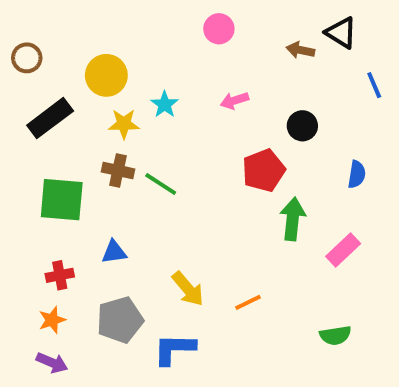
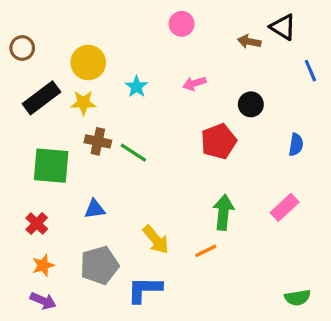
yellow star: (124, 124) -> (83, 103), moved
green arrow: (293, 219) -> (223, 212), moved
red cross: (60, 275) -> (37, 223), moved, turned -35
green semicircle: (335, 335) -> (298, 298), moved

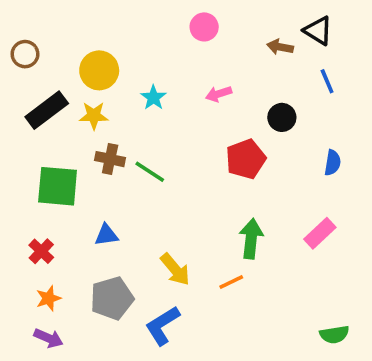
blue line: (310, 71) -> (327, 81), moved
blue L-shape: (145, 290) -> (162, 325), turned -33

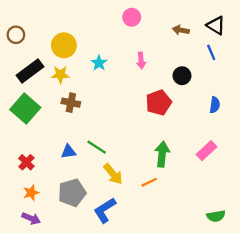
black triangle: (318, 31) -> (216, 25), moved
pink arrow: (219, 94) -> (141, 61), turned -77
green line: (150, 172) -> (97, 147), moved
green square: (58, 186) -> (25, 108), moved, turned 36

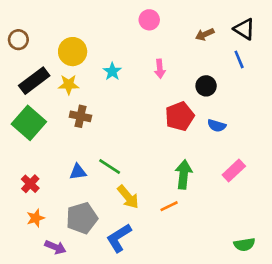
brown arrow: (181, 30) -> (205, 34), turned -35
blue semicircle: (215, 105) -> (217, 126), moved, turned 98
purple arrow: (31, 218) -> (55, 247), moved

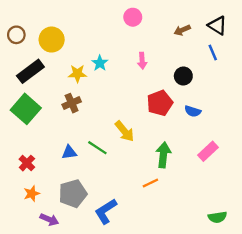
yellow circle: (73, 52) -> (52, 40), moved
yellow star: (69, 85) -> (77, 74), moved
brown cross: (80, 116) -> (72, 103), turned -36
yellow arrow: (128, 197) -> (125, 131), moved

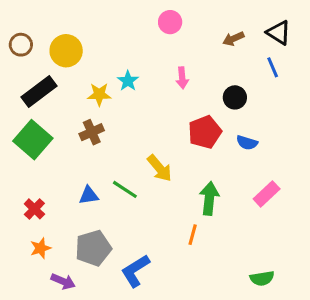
orange line: (150, 183) -> (193, 235), turned -49
green semicircle: (217, 217) -> (262, 278), moved

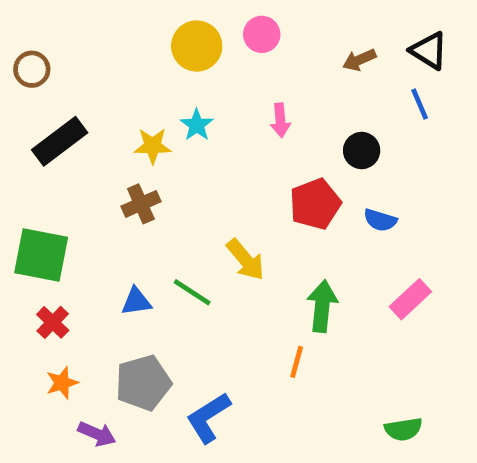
yellow circle: (66, 51) -> (197, 46), moved
green square: (33, 140) -> (41, 255), moved, turned -30

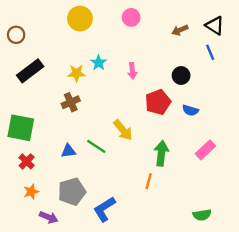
yellow circle: (197, 46) -> (80, 19), moved
pink arrow: (280, 120) -> (132, 71), moved

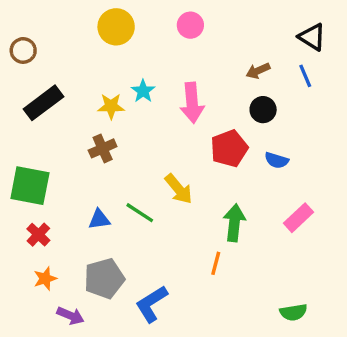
brown arrow: (180, 30) -> (258, 71), moved
pink arrow: (132, 71) -> (192, 103), size x1.6

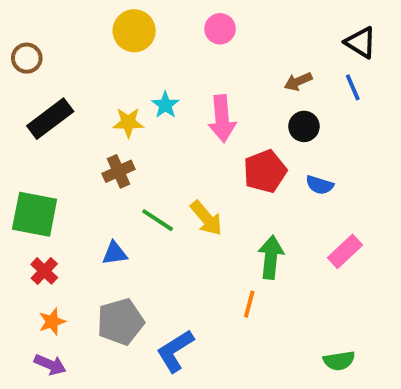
green line: (140, 213) -> (158, 220), moved
purple arrow: (70, 316) -> (50, 365), moved

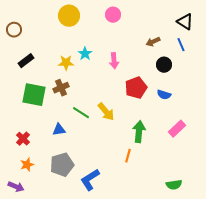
black rectangle: (50, 119) -> (26, 61), size x0.7
pink arrow: (222, 119) -> (114, 61), size x0.7
black circle: (304, 126) -> (164, 65), moved
green square: (35, 214) -> (34, 95), moved
purple arrow: (50, 365) -> (16, 187), moved

